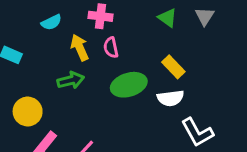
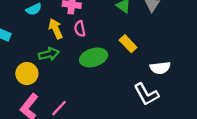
white semicircle: (170, 98) -> (160, 68), moved
yellow circle: (28, 112) -> (27, 74), moved

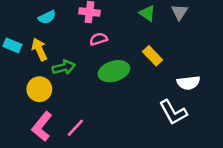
yellow arrow: (56, 29) -> (39, 49), moved
pink semicircle: (80, 29) -> (98, 39), turned 84

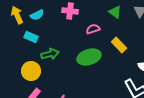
pink semicircle: (98, 39) -> (93, 29), moved
cyan rectangle: (12, 45) -> (31, 37), moved
yellow arrow: (39, 49) -> (17, 15), moved

